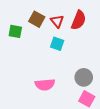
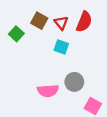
green square: (15, 31) -> (16, 34), turned 32
gray circle: (84, 77) -> (74, 82), moved

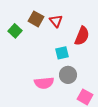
red semicircle: (84, 22) -> (82, 36), moved
cyan square: (61, 47) -> (62, 53), moved, turned -32

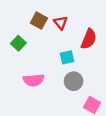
green square: (15, 31) -> (18, 43), moved
pink semicircle: (44, 83) -> (34, 80), moved

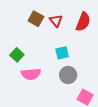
red semicircle: (89, 39) -> (83, 22), moved
green square: (18, 43) -> (17, 55), moved

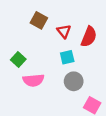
red triangle: (56, 21) -> (64, 31), moved
red semicircle: (83, 22) -> (89, 37), moved

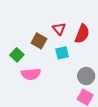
brown square: (39, 20) -> (39, 41), moved
gray circle: (74, 81) -> (86, 76), moved

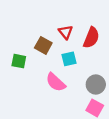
green square: (17, 55) -> (19, 61), turned -32
pink semicircle: (31, 74) -> (56, 82), moved, turned 48

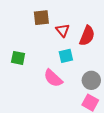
brown square: (43, 45) -> (41, 18), moved, turned -35

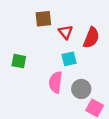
pink semicircle: (53, 78) -> (56, 82), turned 54
gray circle: (91, 80) -> (81, 89), moved

